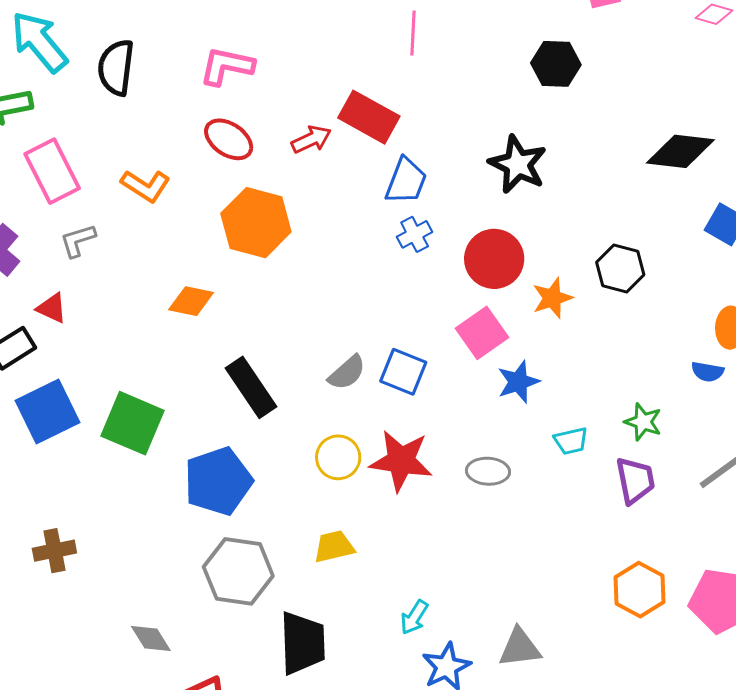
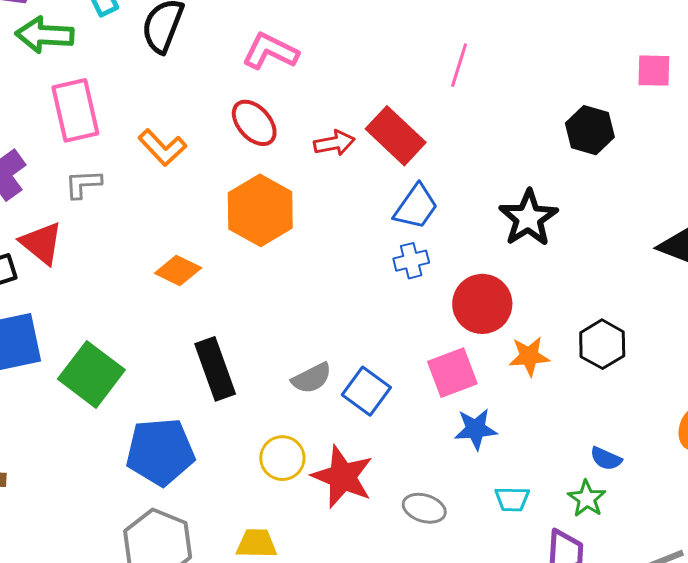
red triangle: (52, 308) -> (41, 243), size x1.4
blue semicircle: (707, 372) -> (606, 459), moved

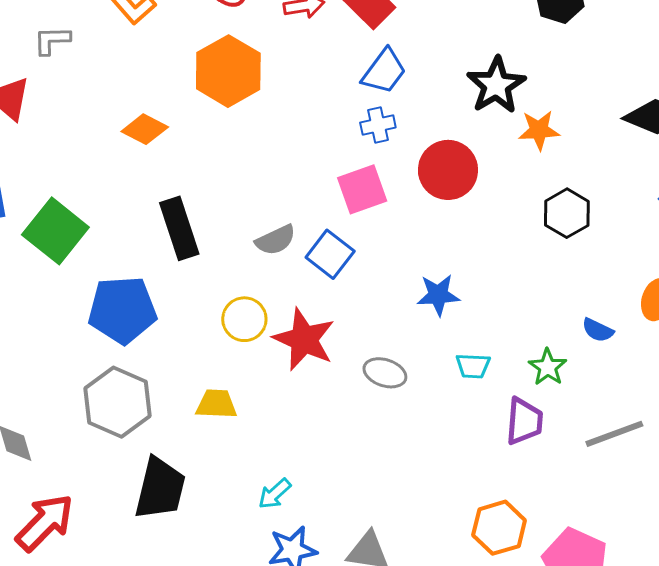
orange star: (529, 356) -> (539, 130), moved
pink square: (452, 373) -> (362, 189), moved
blue semicircle: (606, 459) -> (598, 330), moved

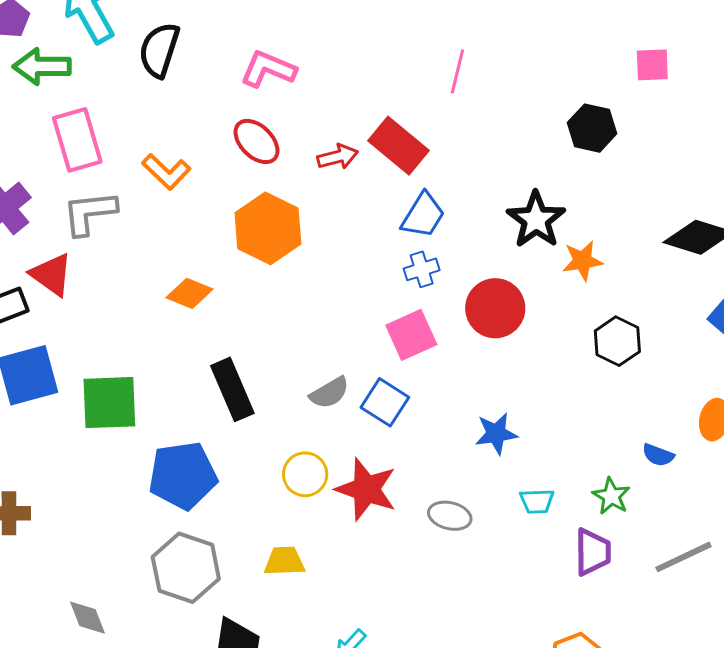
gray L-shape: (52, 40) -> (90, 213), size x1.5
green square: (55, 231) -> (109, 403), turned -36

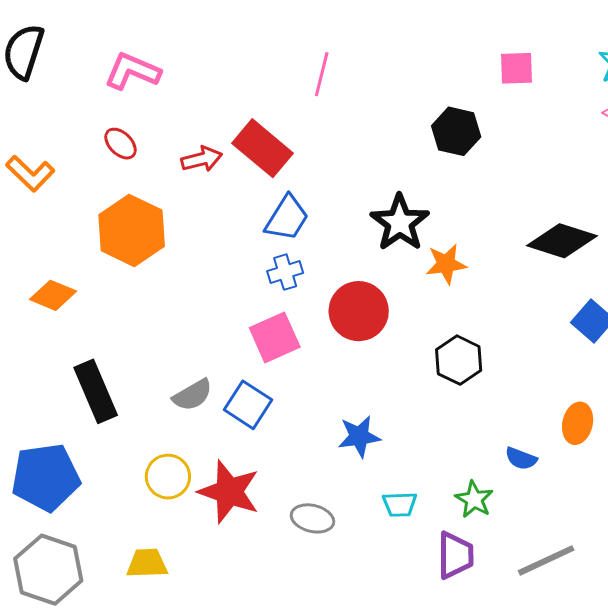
red ellipse: (256, 141) -> (121, 144), size x0.7
black hexagon: (617, 341) -> (459, 360), moved

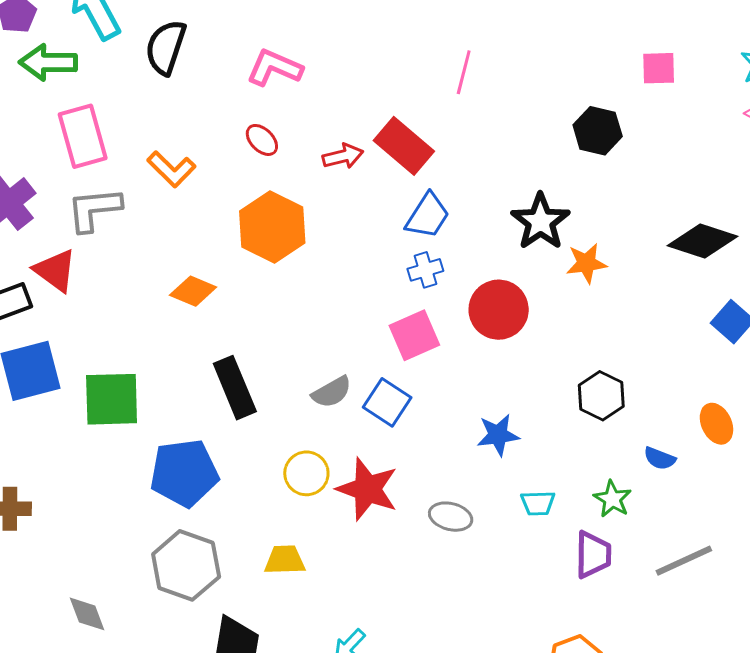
black hexagon: (459, 360) -> (601, 396), moved
orange ellipse: (578, 423) -> (716, 424), turned -39

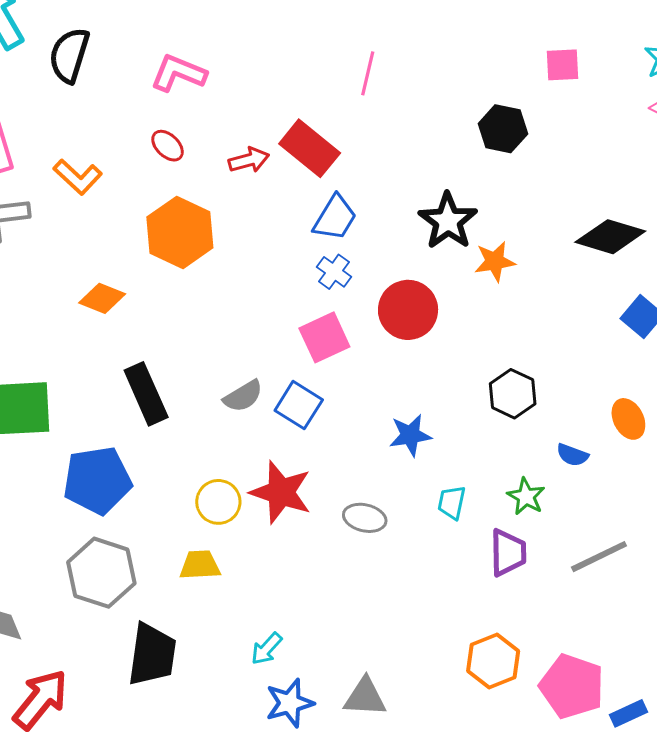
blue cross: (425, 270) -> (334, 272), turned -36
yellow circle: (306, 473) -> (218, 502), moved
cyan trapezoid: (538, 503) -> (452, 503), turned 105

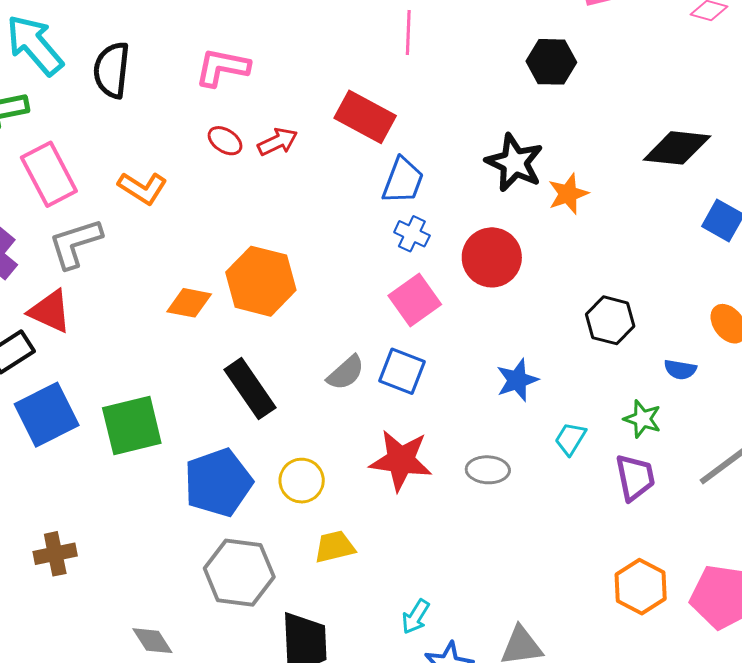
red arrow: (249, 160) -> (278, 142), moved
orange hexagon: (180, 232) -> (261, 281), moved
yellow circle: (218, 502) -> (302, 481), moved
cyan trapezoid: (452, 503) -> (570, 439), turned 30

